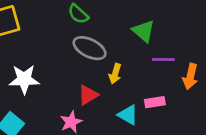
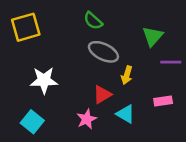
green triangle: (143, 31) -> (153, 36), turned 30
cyan triangle: (128, 115) -> (125, 114), moved

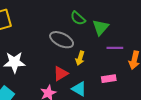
green semicircle: (93, 21) -> (78, 18), moved

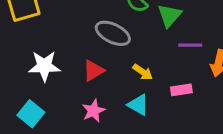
yellow arrow: (80, 58) -> (143, 72), moved, turned -72
red triangle: (61, 74) -> (93, 71), moved

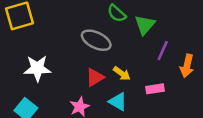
purple line: (190, 45) -> (163, 50), turned -66
red triangle: (93, 71) -> (95, 77), moved

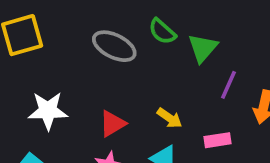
gray ellipse: (96, 40) -> (114, 46), moved
red triangle: (95, 77) -> (112, 124), moved

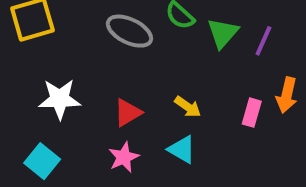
purple line: (229, 85) -> (263, 41), moved
pink rectangle: (217, 140) -> (252, 113), moved, turned -65

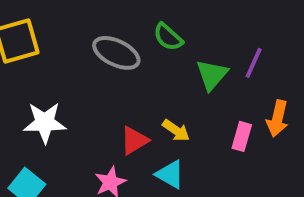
green triangle: (223, 33) -> (212, 75), moved
red triangle: (128, 113) -> (134, 140), moved

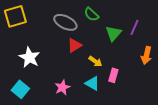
white star: (45, 123) -> (29, 57), turned 30
pink rectangle: (242, 136) -> (113, 75), moved
red triangle: (134, 140) -> (74, 45), moved

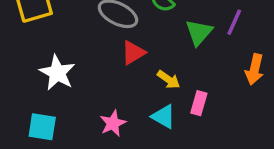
cyan square: (20, 89) -> (42, 127), turned -30

